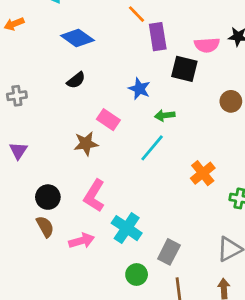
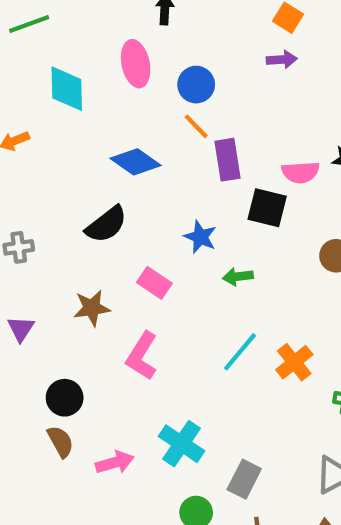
blue diamond: (77, 38) -> (136, 162), moved
black semicircle: (76, 80) -> (106, 224), size x1.5
brown star: (86, 144) -> (92, 308), moved
cyan line: (152, 148) -> (240, 352), moved
pink L-shape: (94, 196) -> (142, 356), moved

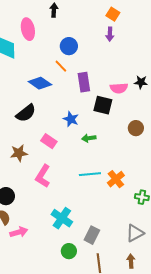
purple arrow: (282, 59) -> (110, 34), turned 96
pink ellipse: (136, 64) -> (28, 29), moved
orange line: (196, 126) -> (61, 66), moved
cyan line: (240, 352) -> (90, 174), turned 45
pink arrow: (115, 462) -> (19, 232), moved

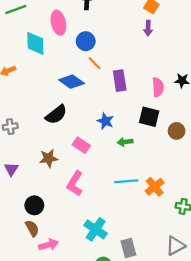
blue circle: (69, 46) -> (86, 41), moved
pink semicircle: (119, 88) -> (158, 87), turned -90
black square: (103, 105) -> (149, 117), moved
gray rectangle: (92, 235) -> (128, 248), turned -42

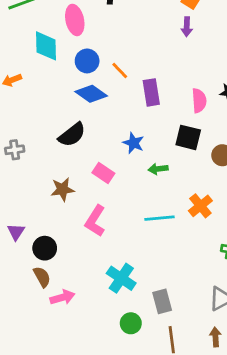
blue circle: (86, 41) -> (87, 61), moved
purple triangle: (11, 169) -> (16, 232), moved
orange cross: (155, 187) -> (200, 206), moved

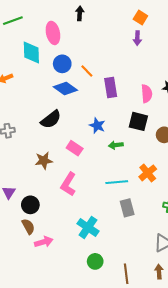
gray rectangle: (162, 301) -> (127, 208), moved

